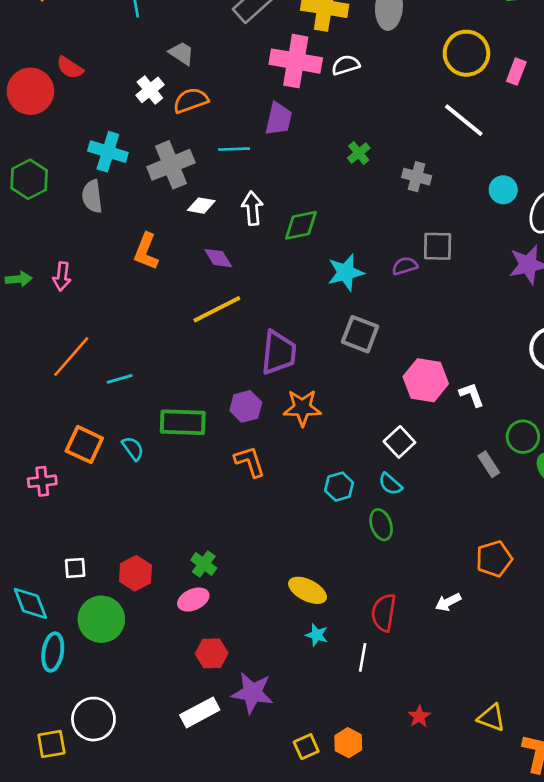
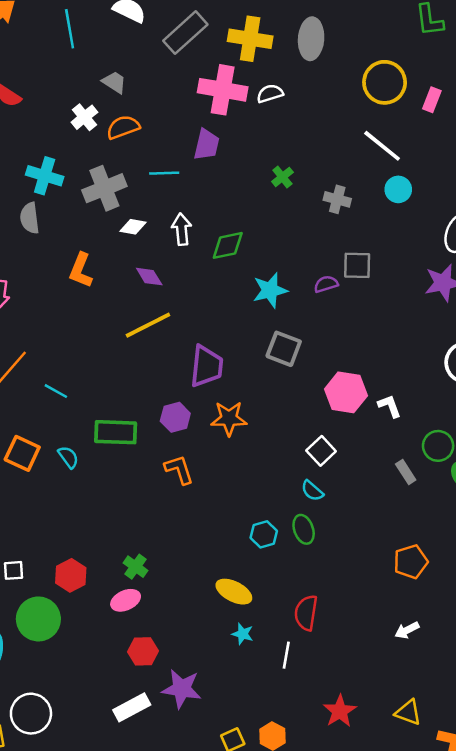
cyan circle: (503, 190) -> (398, 189), moved
cyan line: (120, 379) -> (56, 391), turned 45
cyan hexagon: (339, 487) -> (264, 534), moved
white arrow: (448, 602) -> (407, 630), moved
red star: (419, 716) -> (340, 711), size x1.5

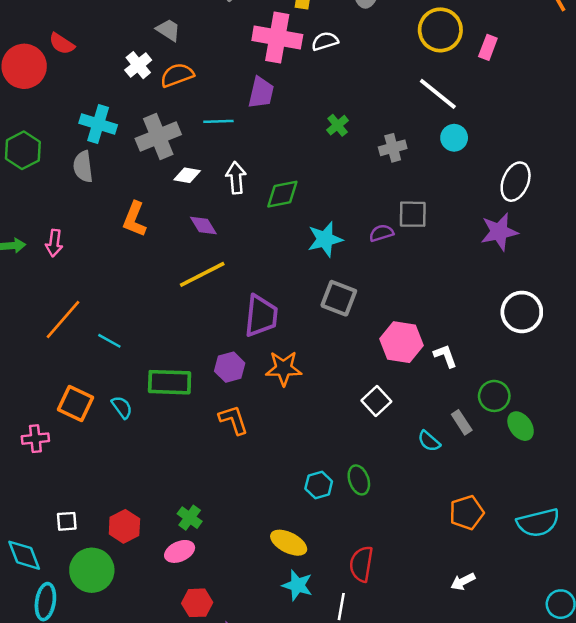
gray cross: (337, 199) -> (393, 148), turned -30
cyan semicircle: (312, 491) -> (429, 441), moved
cyan star: (243, 634) -> (297, 585), size x1.4

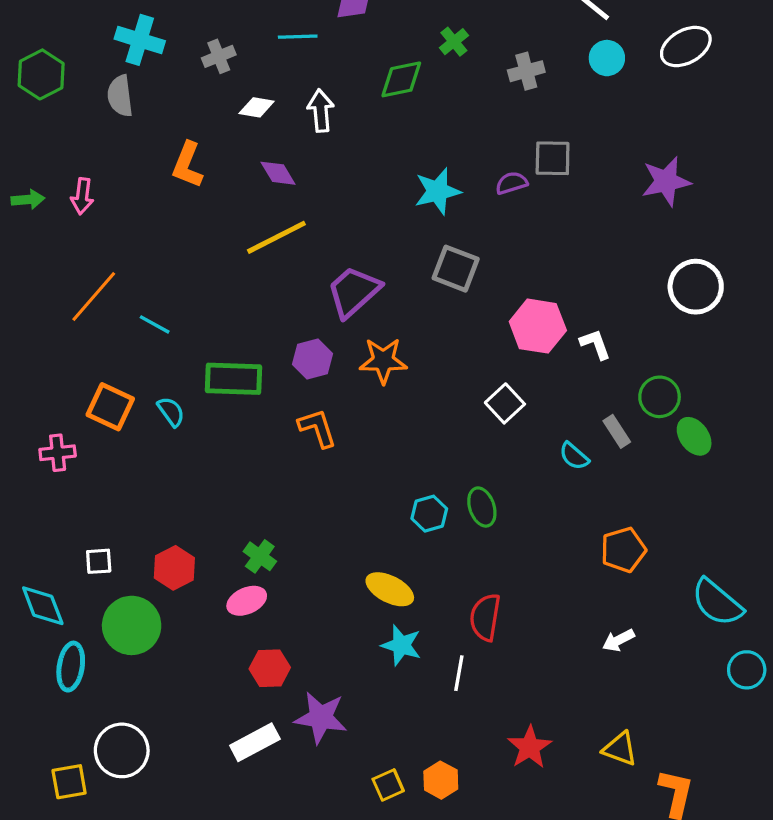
gray cross: (158, 136) -> (219, 56), size x0.6
white ellipse: (516, 182) -> (686, 47), moved, turned 39
green diamond: (282, 194) -> (401, 79), moved
purple trapezoid: (261, 316) -> (354, 292), turned -138
cyan semicircle: (538, 523) -> (717, 602), moved, turned 54

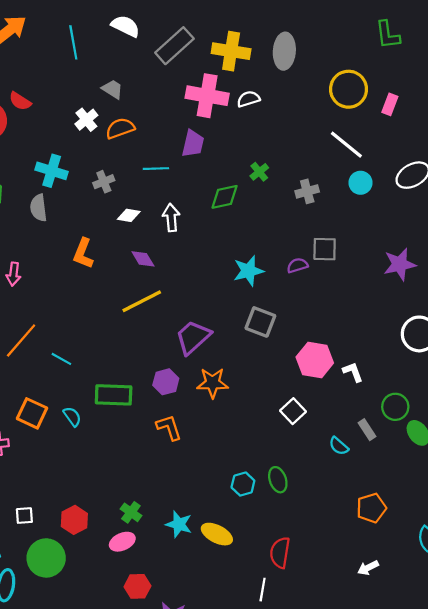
cyan star: (401, 645) -> (179, 524), moved

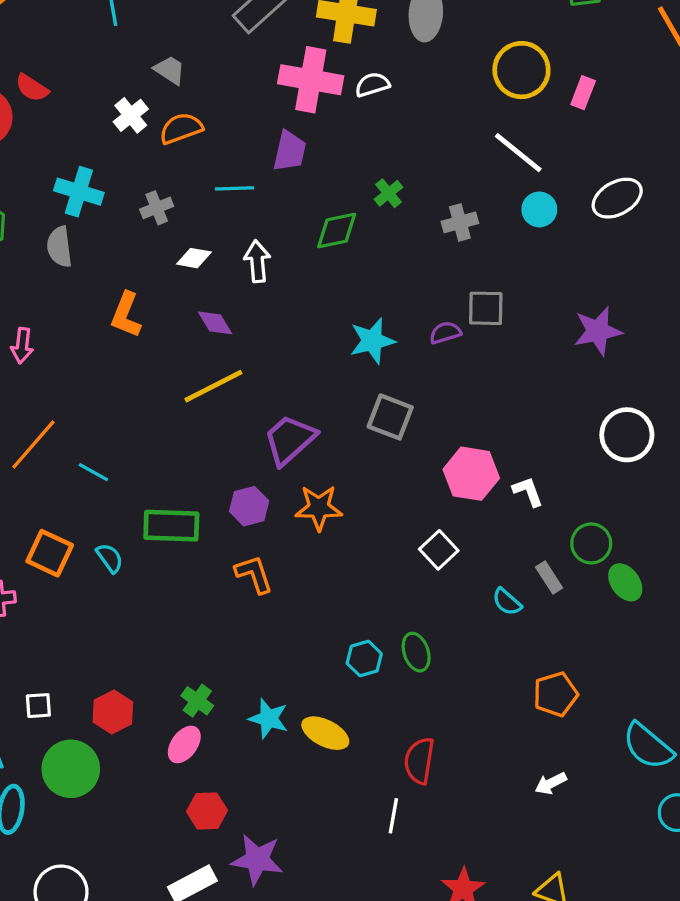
pink ellipse: (122, 542) -> (184, 744), turned -30

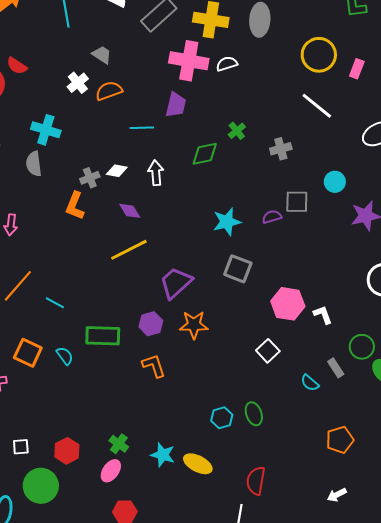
gray cross: (157, 208) -> (90, 178), moved
cyan circle: (539, 209) -> (335, 182), moved

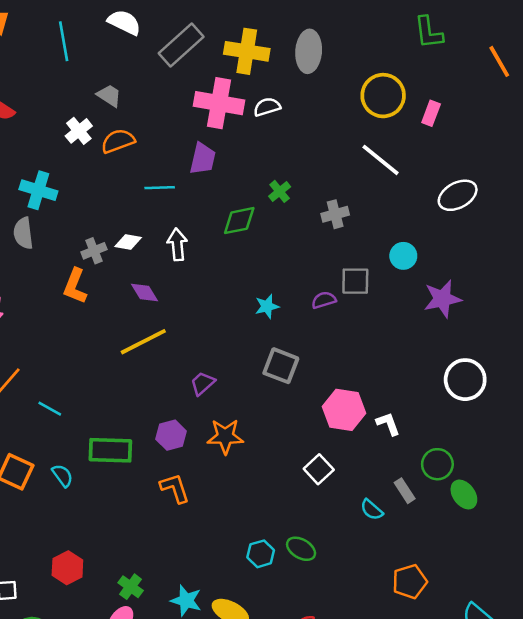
cyan star: (227, 222) -> (267, 306), size x0.7
purple trapezoid: (176, 283) -> (203, 383), size x0.6
green ellipse: (254, 414) -> (301, 549), turned -40
red hexagon: (67, 451) -> (67, 568), moved

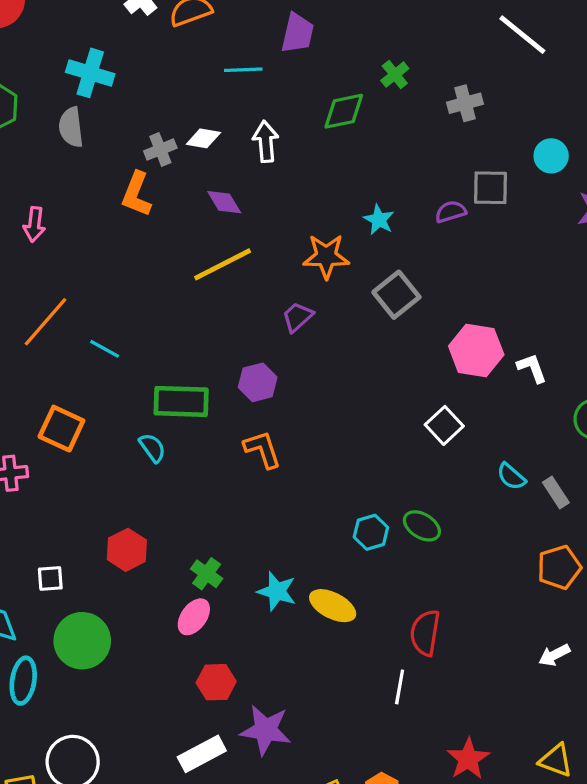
cyan star: (267, 306) -> (379, 220), turned -30
gray square: (281, 366) -> (396, 295), turned 30
orange star: (225, 436) -> (326, 256), moved
cyan semicircle: (62, 476) -> (152, 448), moved
gray rectangle: (405, 491) -> (556, 492), moved

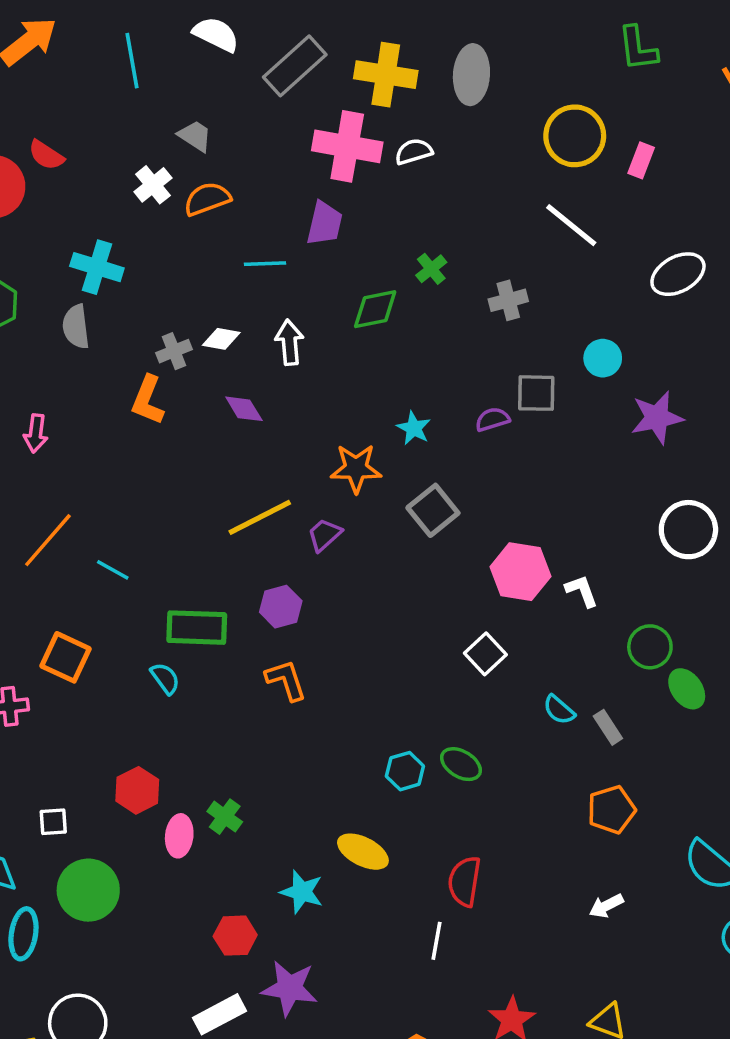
yellow line: (223, 264) -> (260, 517), moved
cyan star: (277, 591) -> (302, 892), moved
pink ellipse: (194, 617) -> (179, 836), moved, turned -30

